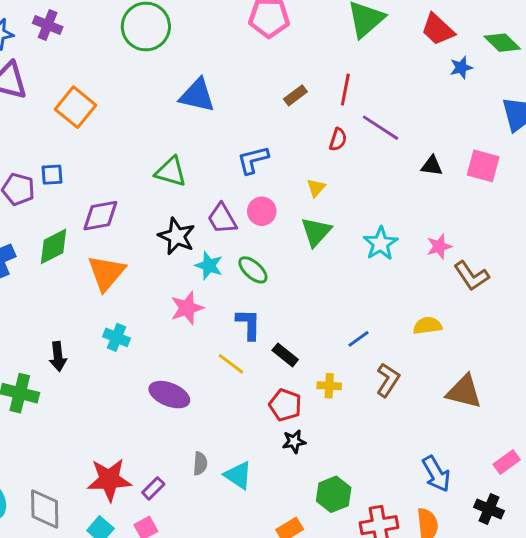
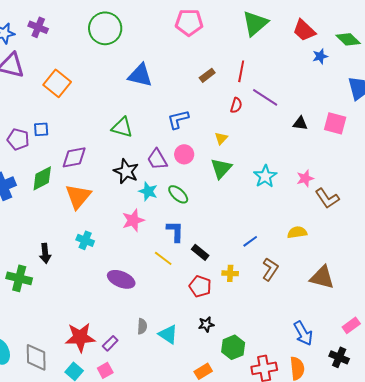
black star: (294, 442) -> (206, 324), moved

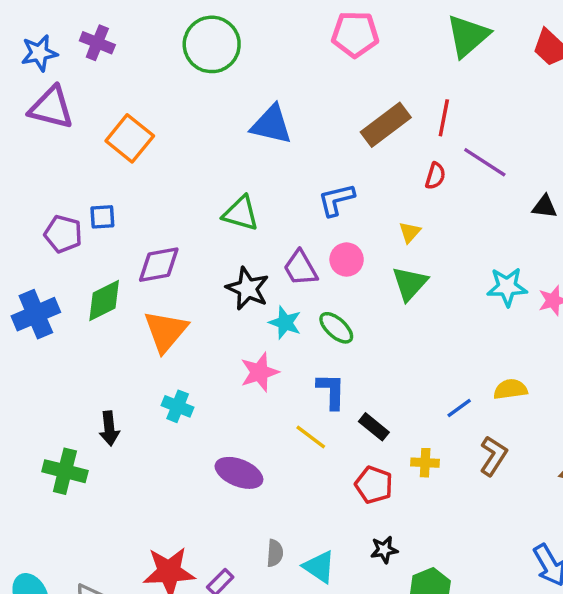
brown rectangle: (207, 75) -> (386, 125), size x1.8
cyan star: (265, 176) -> (507, 287), moved, turned 30
yellow semicircle: (297, 232) -> (510, 389), moved

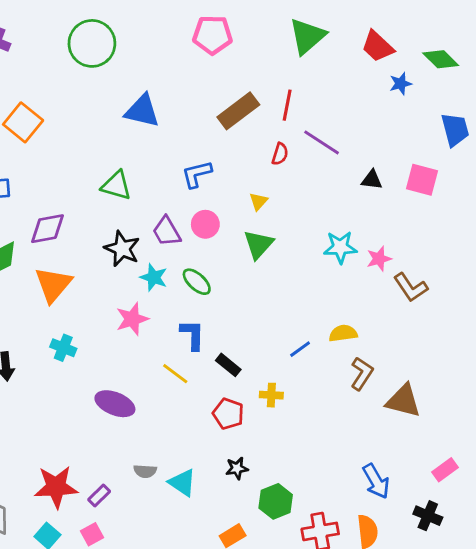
brown L-shape: (493, 456) -> (362, 374), moved
gray semicircle: (275, 553) -> (145, 471), turned 90

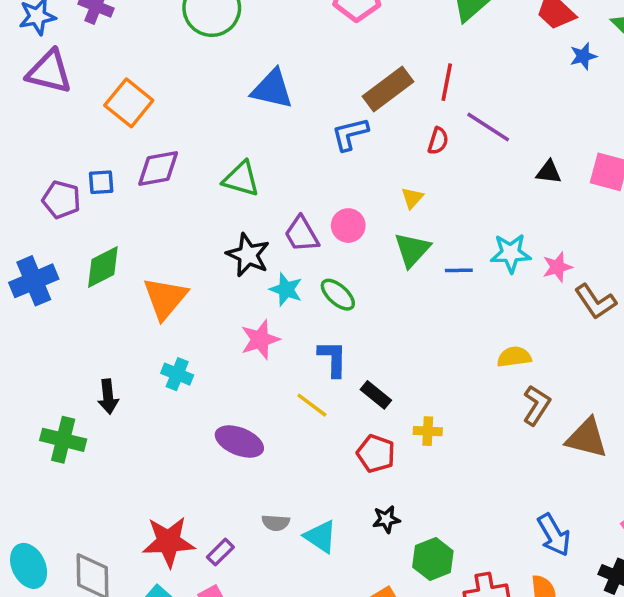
blue L-shape: (197, 174) -> (350, 134), moved
purple diamond: (47, 229) -> (158, 168), moved
blue line: (300, 349) -> (459, 270), moved, turned 35

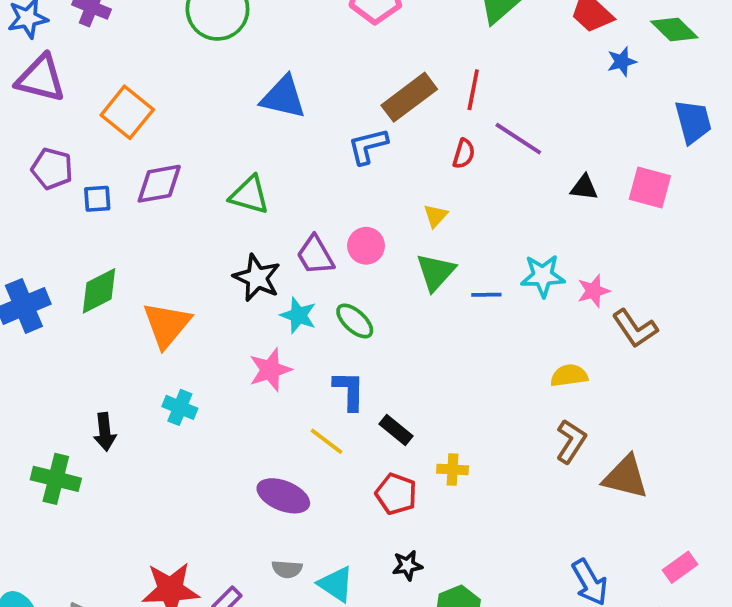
purple pentagon: (61, 200) -> (52, 169), moved
yellow semicircle: (514, 357) -> (569, 375), moved
purple ellipse: (239, 442) -> (283, 496), moved

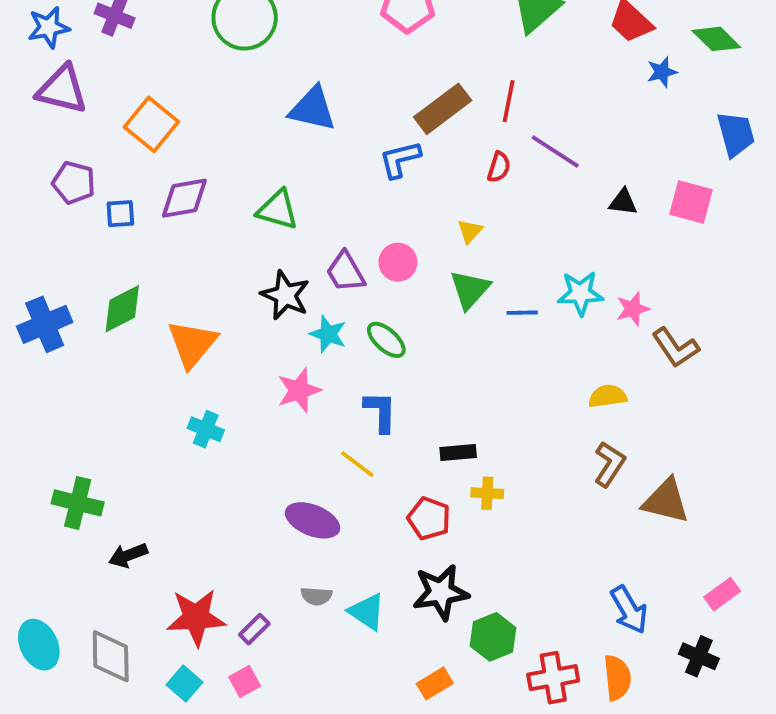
black rectangle: (396, 430) -> (458, 452), moved, turned -44
black arrow: (105, 432) -> (128, 555), moved, turned 75
black star: (407, 565) -> (441, 592), size x1.8

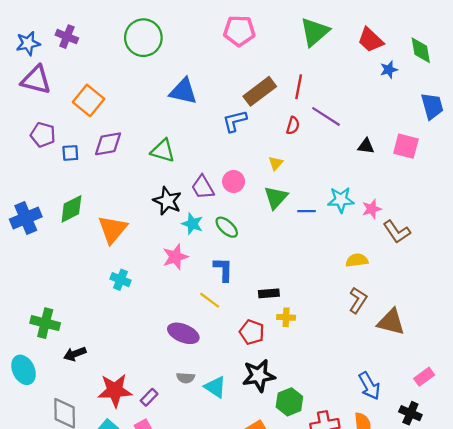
green diamond: (716, 39) -> (421, 50), turned 36
cyan ellipse: (39, 645) -> (24, 370), moved

